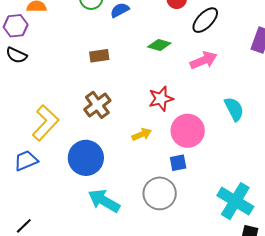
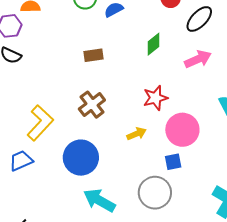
green diamond: (159, 45) -> (154, 44), turned -55

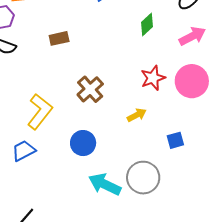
brown rectangle: (94, 55) -> (59, 38), moved
pink circle: (182, 130) -> (192, 81), moved
blue circle: (81, 158) -> (83, 143), size x0.7
gray circle: (155, 193) -> (143, 178), moved

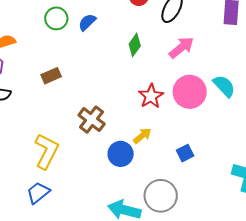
blue circle: (83, 143) -> (121, 154), moved

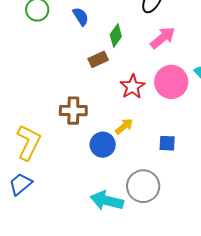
blue semicircle: (87, 22) -> (81, 16), moved, turned 102
brown rectangle: (51, 76) -> (98, 59), moved
brown cross: (92, 120) -> (73, 111), turned -36
blue square: (185, 153) -> (167, 143), turned 30

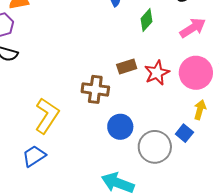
brown rectangle: (98, 59) -> (127, 67), moved
yellow arrow: (124, 126) -> (200, 110), moved, turned -42
blue square: (167, 143) -> (184, 133), turned 30
gray circle: (143, 186) -> (155, 147), moved

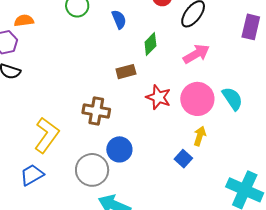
brown rectangle: (127, 67) -> (126, 72), moved
red star: (157, 73) -> (158, 97), turned -30
gray circle: (155, 147) -> (92, 170), moved

